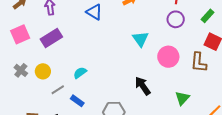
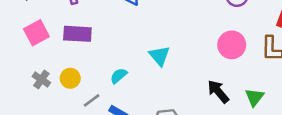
purple rectangle: (51, 38) -> (77, 34), turned 40
cyan triangle: (141, 39) -> (159, 56), moved
black arrow: (143, 86) -> (218, 91), moved

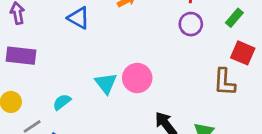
pink circle: (232, 45) -> (137, 78), moved

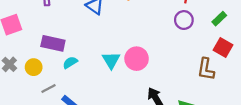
purple rectangle: (21, 56) -> (53, 43), moved
cyan semicircle: (62, 102) -> (70, 63), moved

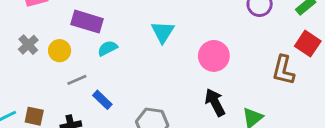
pink circle: (137, 59) -> (214, 56), moved
cyan triangle: (111, 60) -> (163, 32), moved

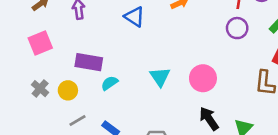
cyan triangle: (163, 32) -> (160, 77), moved
gray line: (77, 80) -> (77, 121), moved

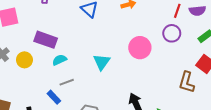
pink circle: (203, 78) -> (140, 48), moved
gray line: (77, 121) -> (67, 82), moved

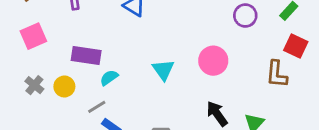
pink circle: (140, 48) -> (213, 61), moved
gray line: (67, 82) -> (97, 107), moved

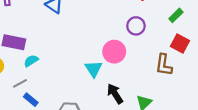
purple circle: (245, 16) -> (136, 26), moved
cyan triangle: (163, 70) -> (94, 69), moved

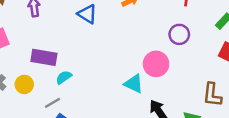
brown L-shape: (164, 65) -> (212, 95), moved
cyan triangle: (94, 69) -> (134, 84), turned -30

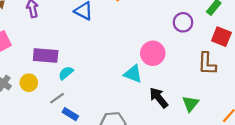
purple circle: (179, 34) -> (183, 22), moved
brown L-shape: (212, 95) -> (207, 64), moved

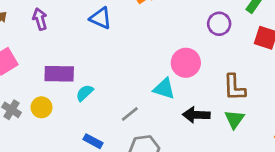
brown L-shape: (207, 64) -> (234, 87), moved
gray line: (57, 98) -> (130, 114), moved
black arrow: (159, 98) -> (196, 115), turned -45

